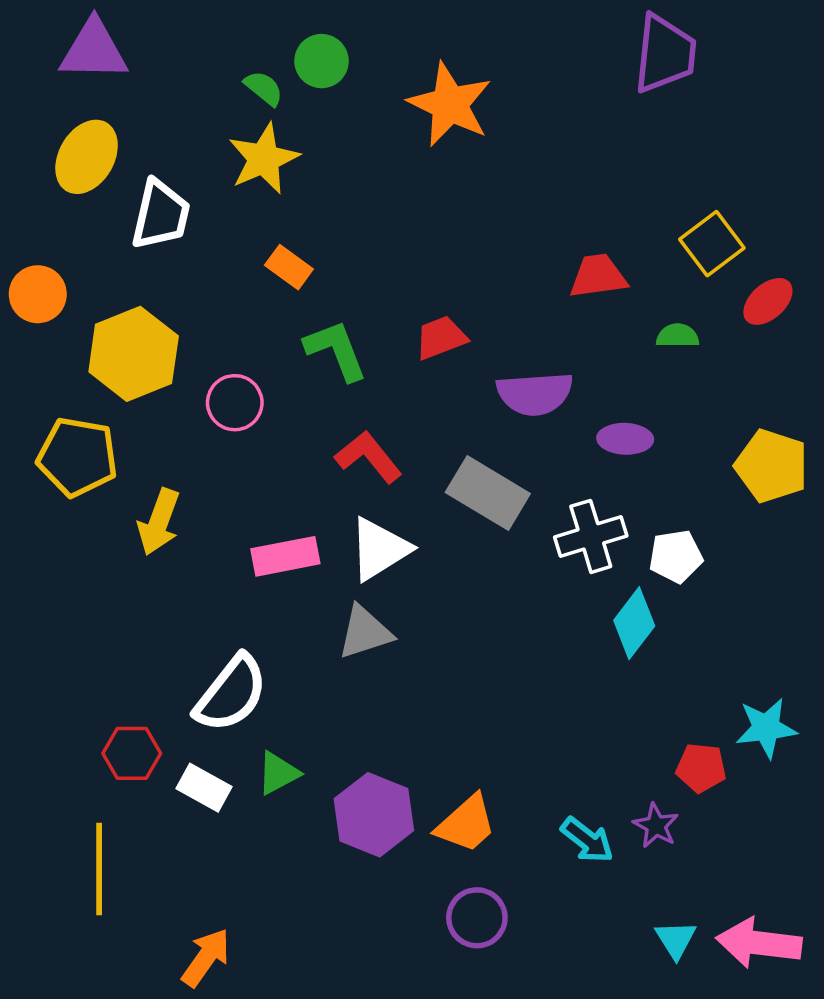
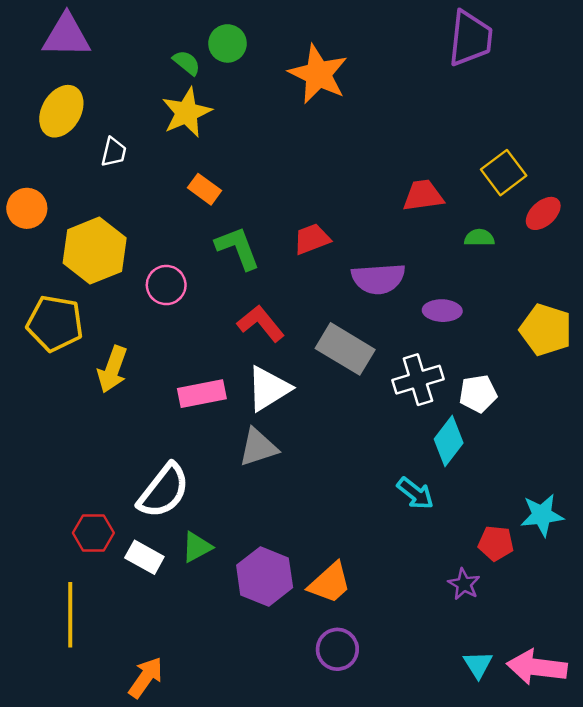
white trapezoid: (161, 215) -> (114, 152), size x0.6
cyan arrow: (587, 840) -> (415, 493), moved

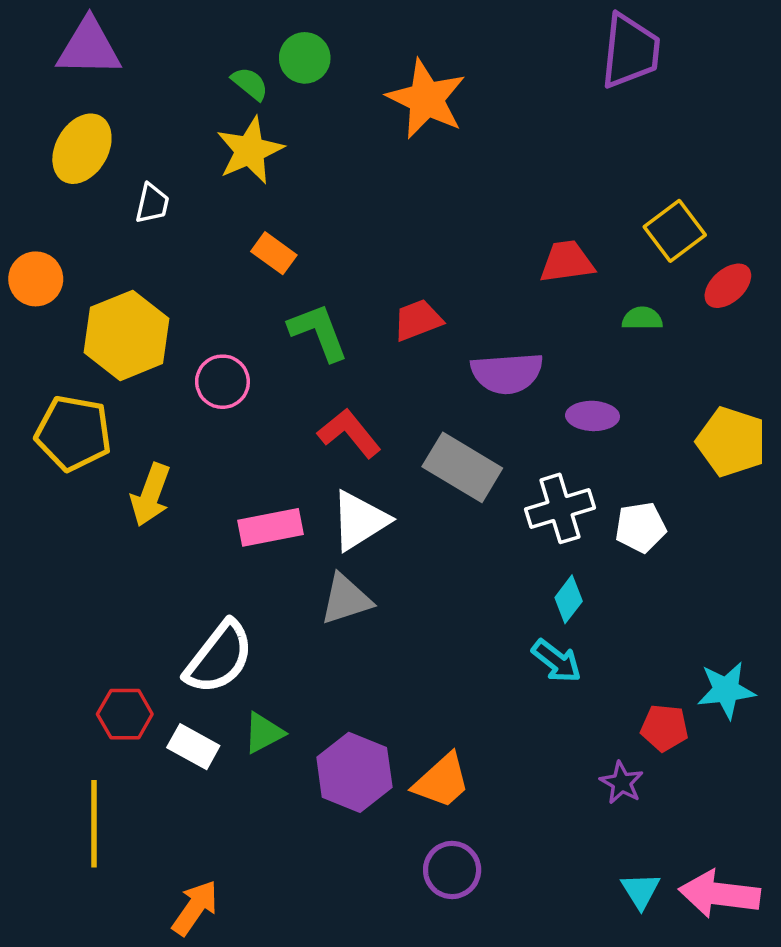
cyan diamond: (449, 441) -> (569, 599), moved, size x0.7

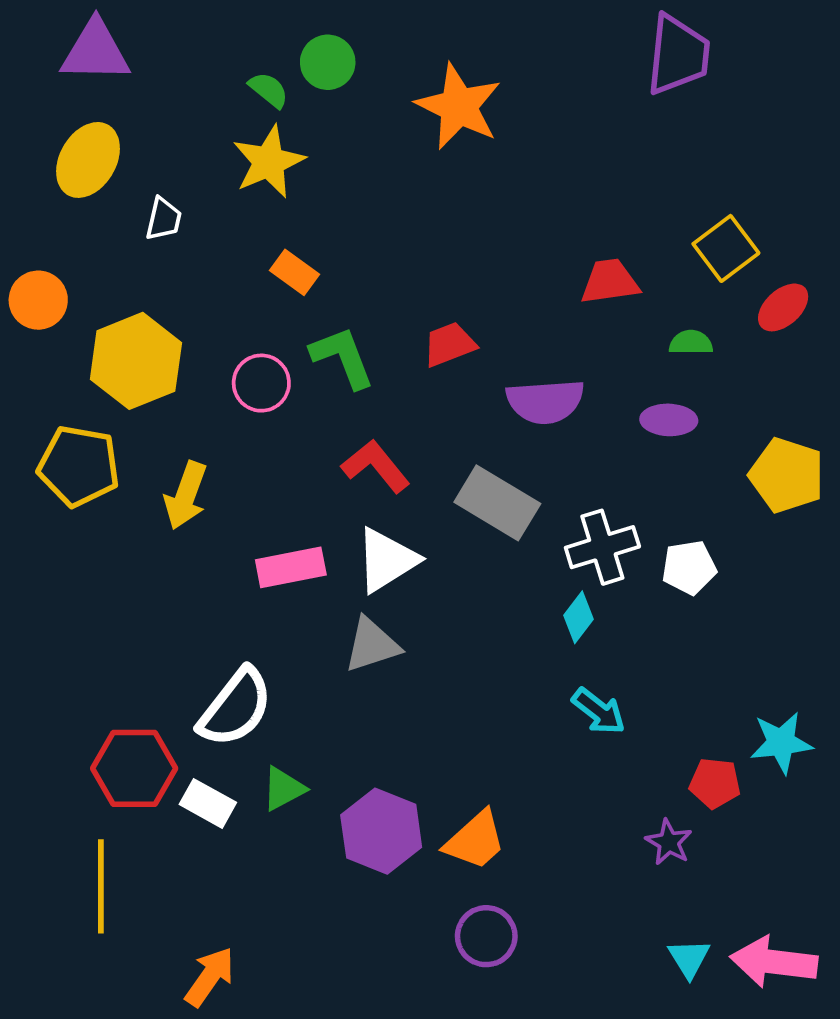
pink circle: (222, 382) -> (261, 383), moved
purple ellipse: (593, 416) -> (669, 420), moved
yellow arrow: (151, 495) -> (186, 496), moved
cyan diamond: (569, 599) -> (578, 617), moved
red hexagon: (125, 714) -> (134, 768), size x1.4

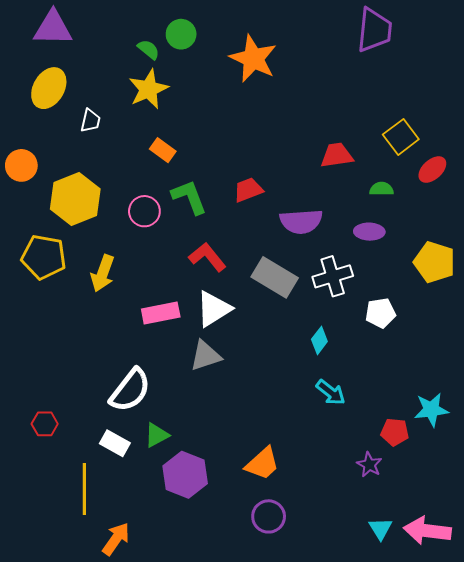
white cross: (602, 547) -> (333, 276), moved
red hexagon: (134, 768) -> (45, 424), moved, size x0.6
purple hexagon: (381, 831) -> (185, 475), moved
yellow line: (101, 886) -> (84, 489), moved

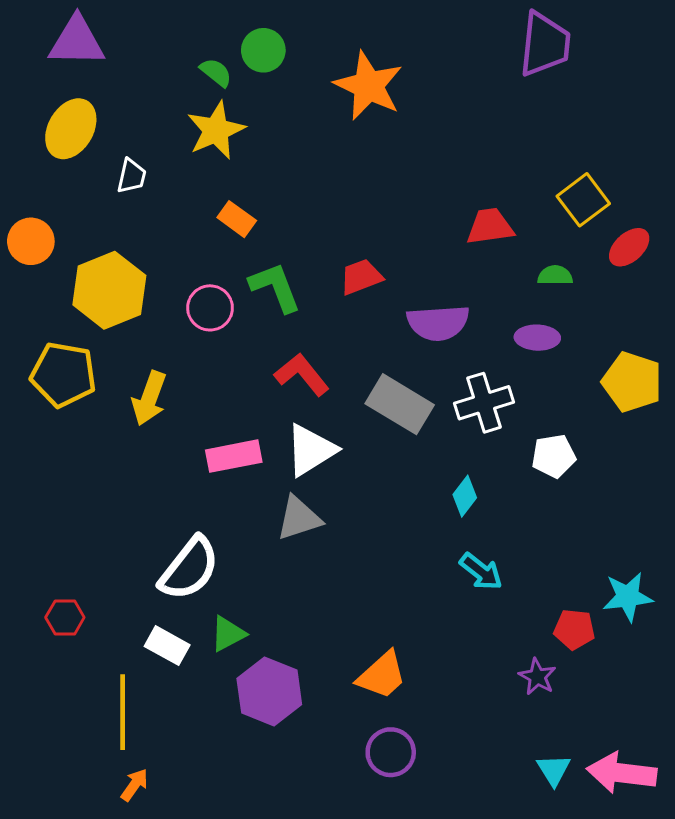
orange arrow: (116, 539) -> (135, 785), moved, size x0.7

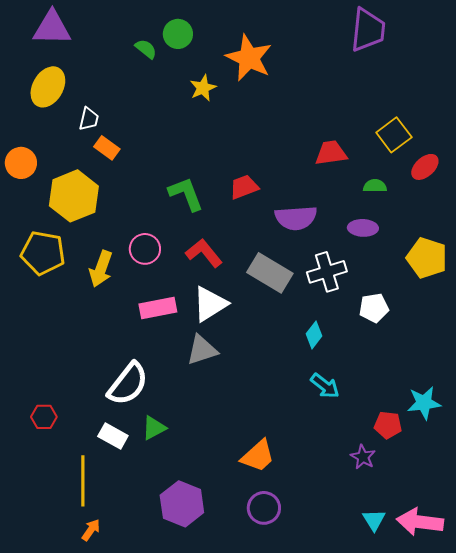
yellow star: (216, 130) -> (203, 88), moved, size x0.7
orange rectangle: (237, 219) -> (107, 148), moved
pink circle: (210, 308) -> (145, 249), moved
purple hexagon: (269, 691) -> (182, 504), moved

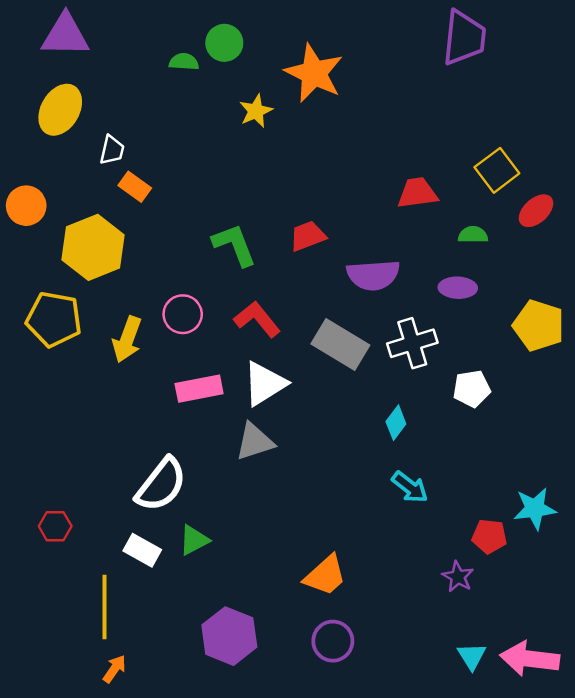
green semicircle: (146, 49) -> (184, 62), turned -35

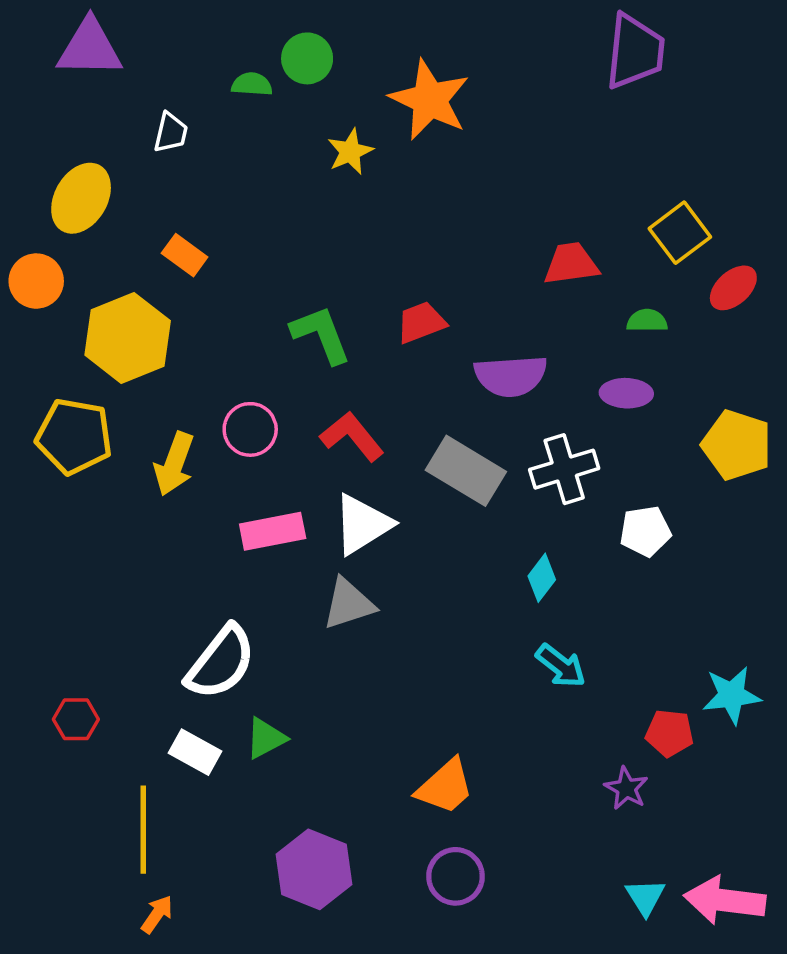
yellow ellipse: (60, 110) -> (81, 198), moved
white trapezoid: (112, 150) -> (171, 133), moved

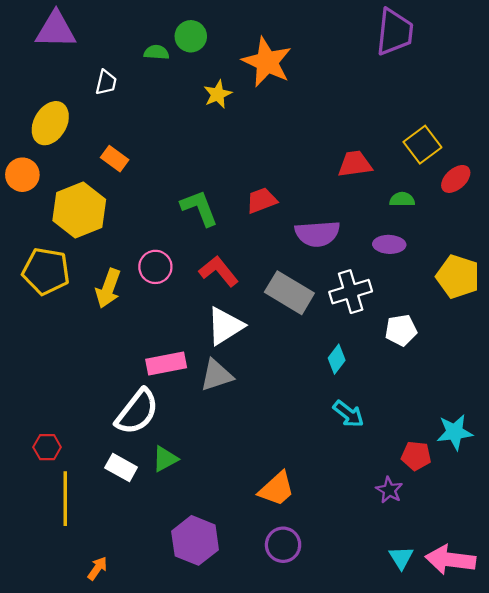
pink rectangle: (273, 531) -> (166, 363), moved
yellow line: (143, 830) -> (65, 499), moved

